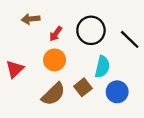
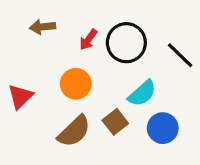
red arrow: (56, 34) -> (88, 40), moved
cyan semicircle: (102, 67) -> (142, 93), turned 35

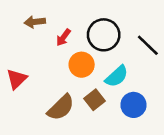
red arrow: (88, 40) -> (63, 37), moved
orange circle: (76, 84) -> (82, 65), moved

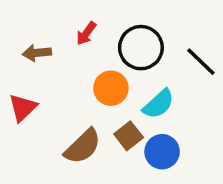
brown arrow: (35, 22) -> (37, 53), moved
red arrow: (63, 37) -> (86, 33), moved
blue circle: (133, 105) -> (162, 152), moved

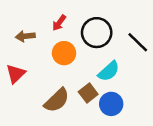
orange circle: (111, 88) -> (64, 53), moved

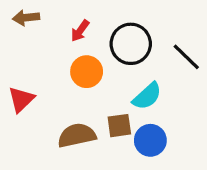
brown arrow: (25, 36) -> (26, 18), moved
brown square: (88, 93) -> (119, 126), turned 30
brown semicircle: (57, 100) -> (77, 135), turned -148

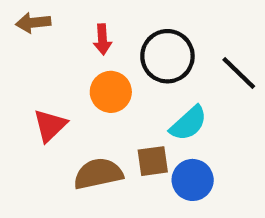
red arrow: (80, 31) -> (102, 39), turned -40
red triangle: (21, 99) -> (50, 125), moved

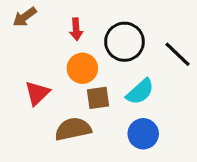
brown arrow: (33, 23) -> (25, 17), turned -30
brown square: (153, 161) -> (98, 98), moved

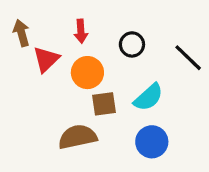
brown arrow: (25, 17) -> (21, 33), moved, turned 110
black circle: (124, 42) -> (132, 44), size x0.6
red triangle: (37, 93) -> (46, 59), moved

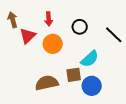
brown square: (104, 104) -> (74, 75), moved

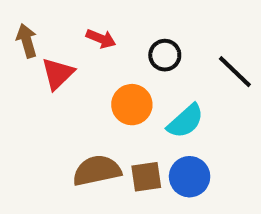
red arrow: (49, 19) -> (101, 39), turned -64
orange circle: (53, 44) -> (132, 105), moved
brown square: (74, 75) -> (146, 177), moved

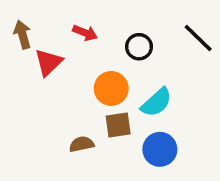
black line: (235, 72) -> (198, 38), moved
brown semicircle: (97, 171) -> (82, 144), size x0.6
brown square: (146, 177) -> (118, 125), moved

